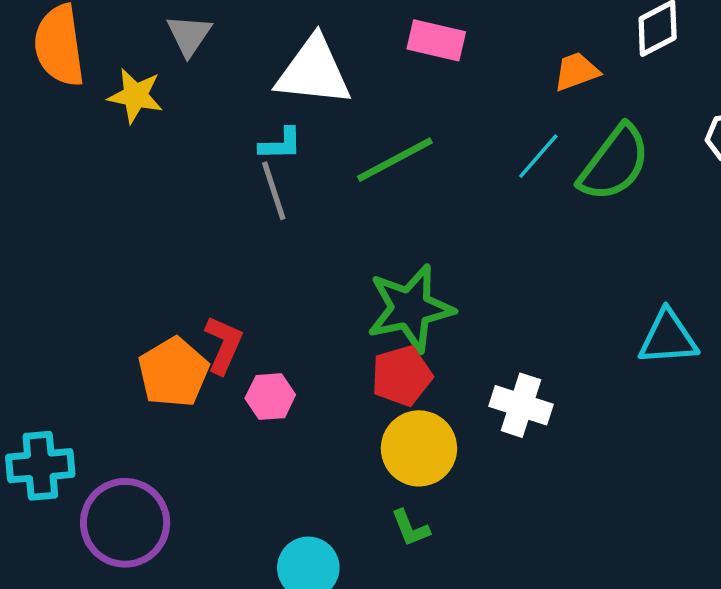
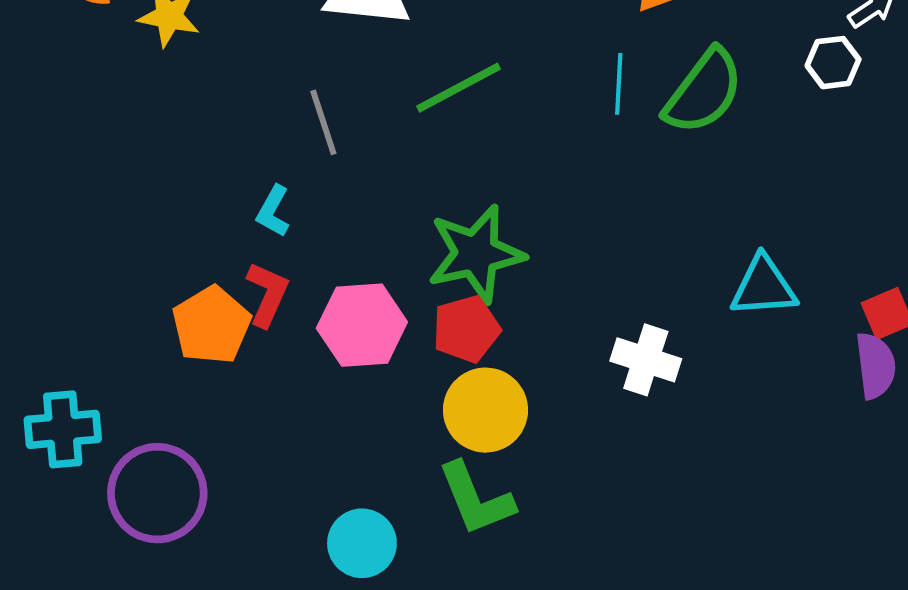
cyan L-shape: (281, 144) -> (273, 211), moved, turned 120
cyan line: (538, 156) -> (619, 84), turned -38
pink hexagon: (270, 397) -> (362, 325), moved, size x1.6
white cross: (521, 405) -> (646, 360), moved
green L-shape: (410, 528) -> (476, 499), size x1.8

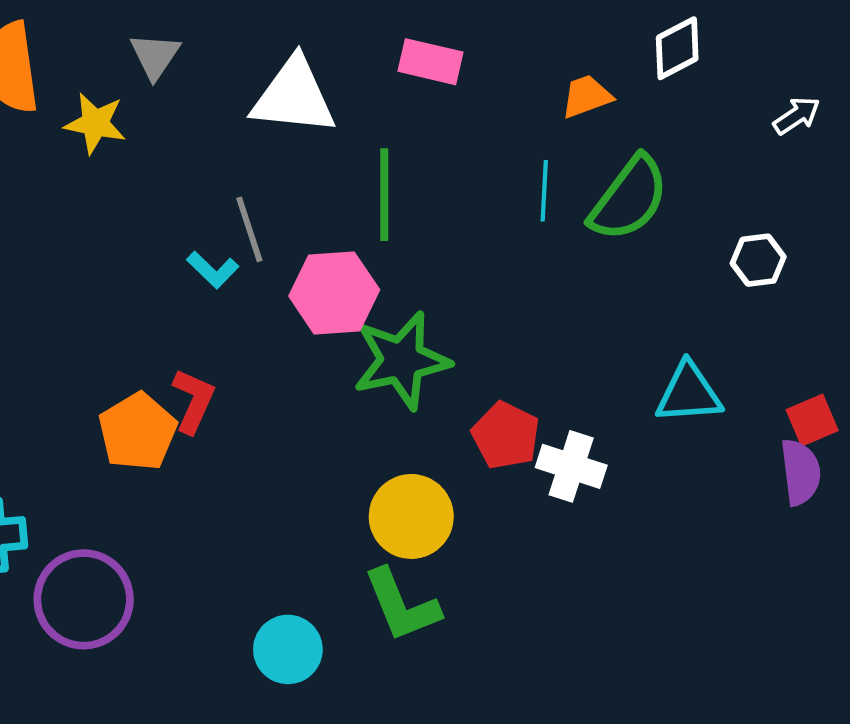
white hexagon: (833, 63) -> (758, 260), moved
green line: (458, 88) -> (384, 195), turned -62
cyan L-shape: (273, 211) -> (213, 270), moved, turned -75
pink hexagon: (362, 325) -> (334, 293), moved
red pentagon: (466, 329) -> (506, 436), moved, turned -30

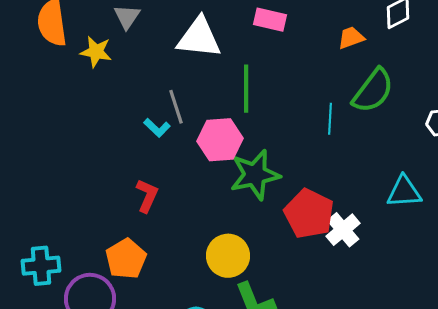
cyan line: (544, 191) -> (330, 119), moved
orange pentagon: (138, 432) -> (126, 259), moved
red pentagon: (506, 436) -> (309, 214), size x1.4
white cross: (571, 466) -> (343, 230), turned 32
yellow circle: (411, 516) -> (228, 256), moved

